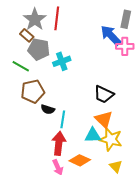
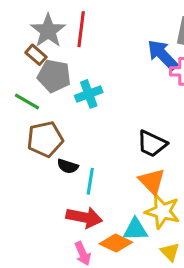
cyan triangle: (93, 135) -> (135, 229), moved
red arrow: (59, 143) -> (84, 217), turned 95

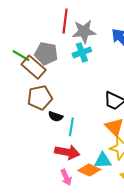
gray star: (48, 31) -> (84, 31), moved, turned 30
brown rectangle: (36, 55) -> (34, 67), moved, size x1.6
cyan cross: (89, 94) -> (82, 52), moved
green line: (27, 101) -> (21, 56), moved

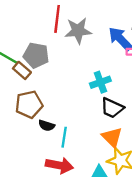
cyan cross: (82, 52) -> (100, 82), moved
brown rectangle: (34, 67) -> (22, 70), size x0.7

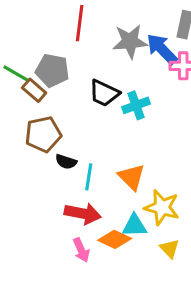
gray star: (78, 31) -> (130, 41), moved
black trapezoid: (112, 108) -> (104, 93), moved
orange triangle: (112, 137) -> (131, 177), moved

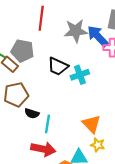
orange triangle: (131, 177) -> (91, 124), moved
yellow star: (162, 207) -> (98, 145), size x0.6

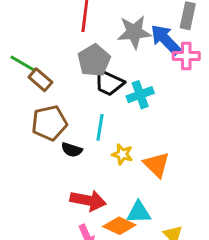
gray pentagon: (22, 51) -> (94, 60), moved, turned 30
cyan line: (48, 124) -> (100, 127), moved
yellow star: (98, 145) -> (122, 154), moved

